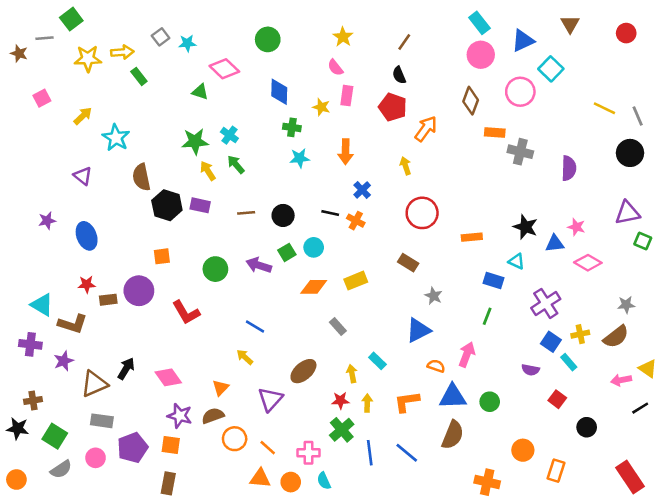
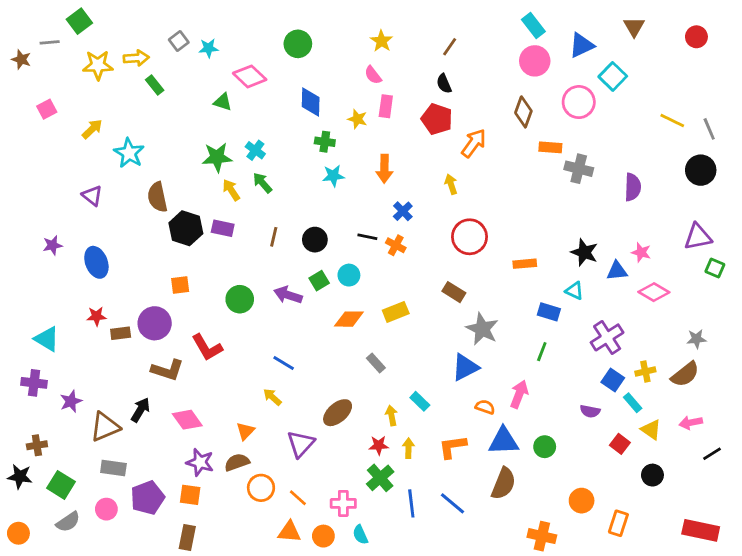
brown line: (246, 213) -> (274, 237), turned -72
gray star: (434, 296) -> (482, 329), size x1.6
brown L-shape: (73, 324) -> (167, 370), moved
yellow triangle: (648, 369) -> (651, 430), moved
red rectangle: (630, 477) -> (701, 530), turned -44

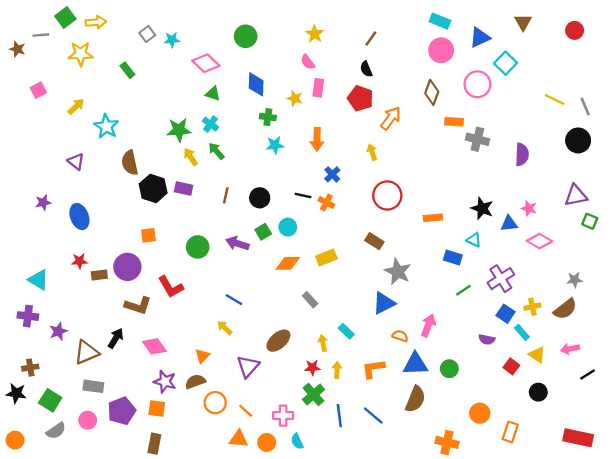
cyan rectangle: (533, 25) -> (440, 21), turned -30
yellow arrow: (136, 58) -> (96, 22), moved
green triangle: (223, 102) -> (213, 94), moved
green line: (542, 352) -> (463, 290), moved, turned 35

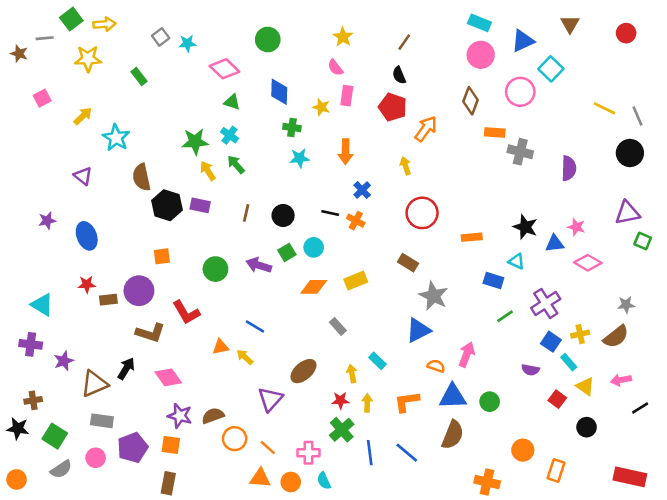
orange triangle: (202, 356) -> (221, 347), moved, turned 35

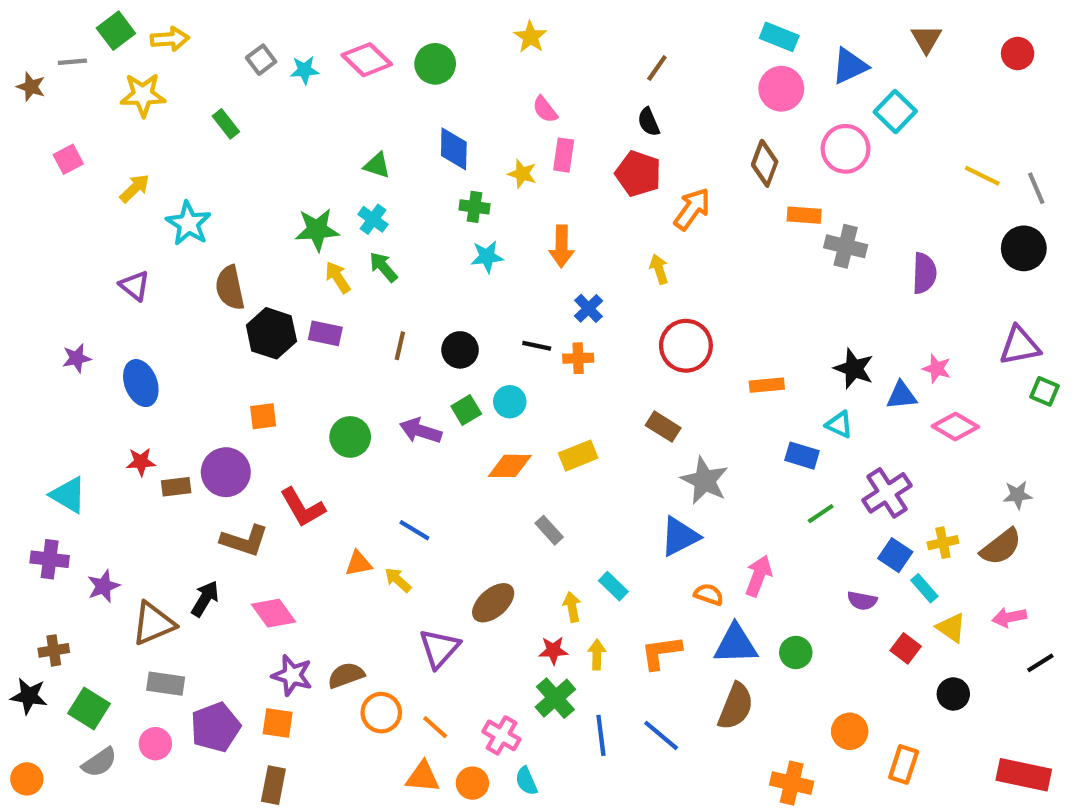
yellow star: (343, 37) -> (530, 37), moved
pink diamond: (224, 69) -> (367, 60), moved
orange cross: (356, 221) -> (578, 358), turned -30
pink cross: (309, 453) -> (501, 735), turned 30

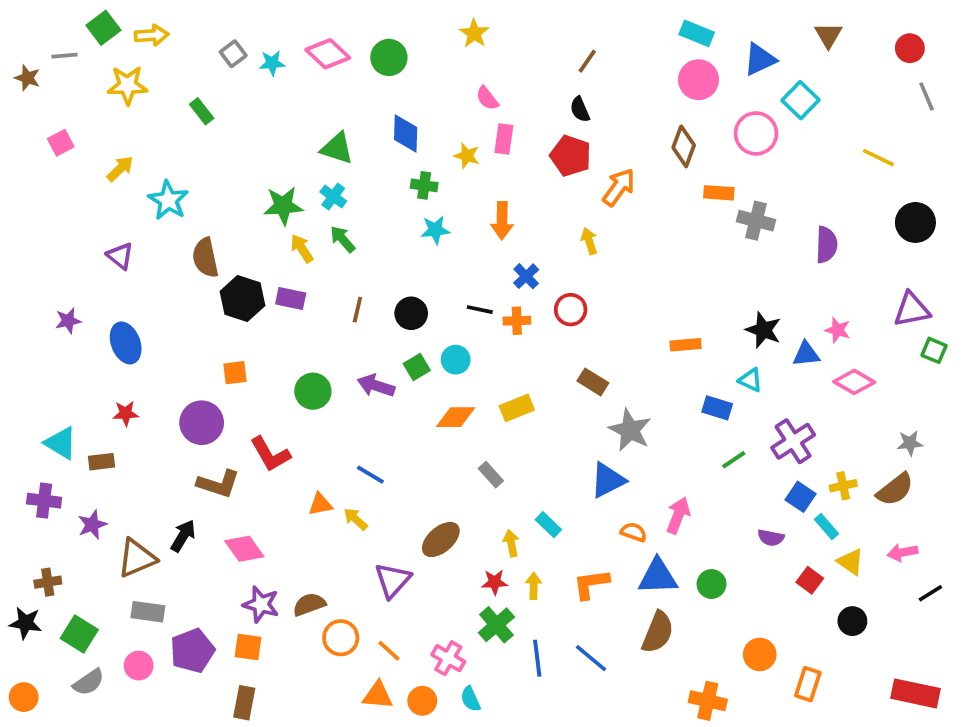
green triangle: (377, 165) -> (337, 148), size x1.4
gray line: (1036, 188) -> (927, 96), moved
red circle: (686, 346) -> (571, 310), moved, size x0.7
brown rectangle: (176, 487) -> (102, 462), moved

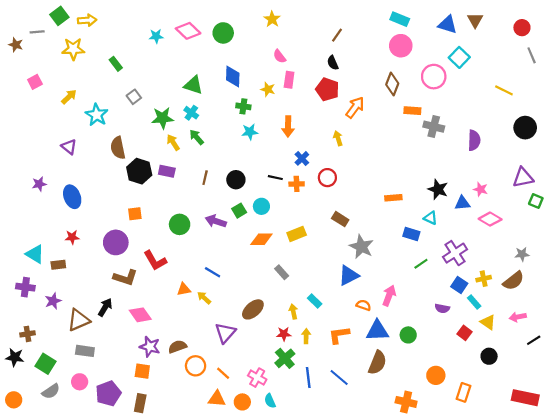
gray square: (233, 54) -> (134, 97), moved
blue triangle: (760, 59) -> (448, 24), moved, turned 42
purple pentagon: (192, 651) -> (108, 393), moved

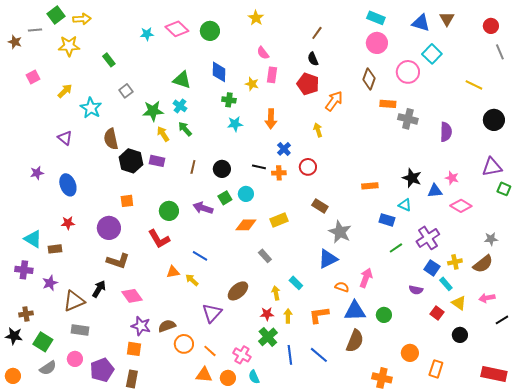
red L-shape: (155, 261) -> (159, 239), moved

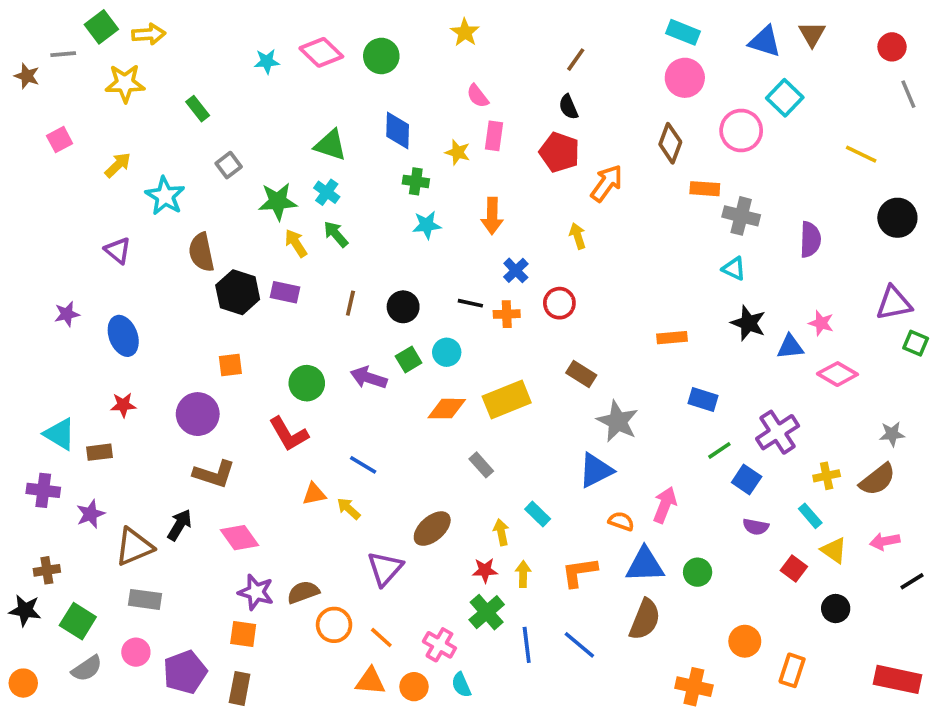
cyan triangle: (405, 205) -> (734, 269), moved
yellow rectangle: (279, 220) -> (507, 399), size x1.4
blue square: (432, 268) -> (747, 479), moved

